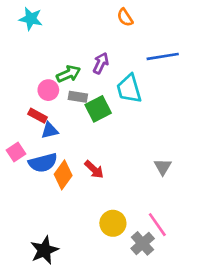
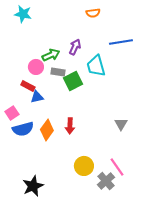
orange semicircle: (125, 17) -> (93, 13), turned -64
blue semicircle: (43, 163) -> (23, 129), moved
red arrow: (94, 169) -> (70, 126), turned 49

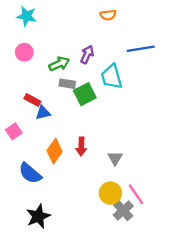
pink circle: (36, 67) -> (24, 52), moved
gray triangle: (121, 124) -> (115, 158), moved
blue semicircle: (23, 129) -> (30, 173), moved, turned 55
yellow circle: (84, 166) -> (110, 193), moved

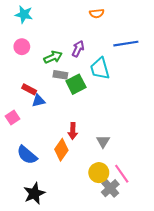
orange diamond: (55, 151) -> (61, 150), moved

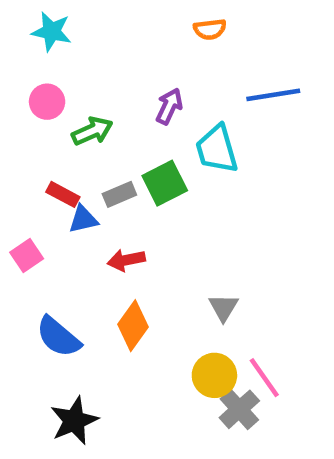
green arrow: (53, 57) -> (92, 131), moved
gray rectangle: (60, 75) -> (119, 194), moved, turned -32
red arrow: (73, 131) -> (126, 260), moved, turned 77

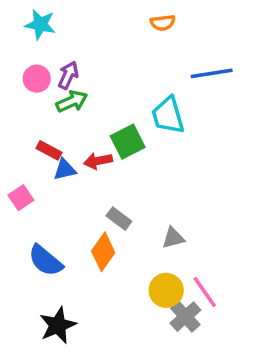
purple arrow: (169, 106) -> (68, 75), moved
gray rectangle: (119, 194) -> (119, 219), moved, turned 60
red arrow: (126, 260) -> (98, 161), moved
gray triangle: (223, 308) -> (173, 238), turned 45

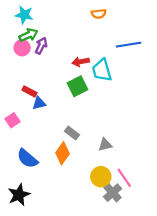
green arrow: (72, 101) -> (28, 35), moved
red arrow: (98, 161) -> (81, 62), moved
black star: (58, 325) -> (19, 195), moved

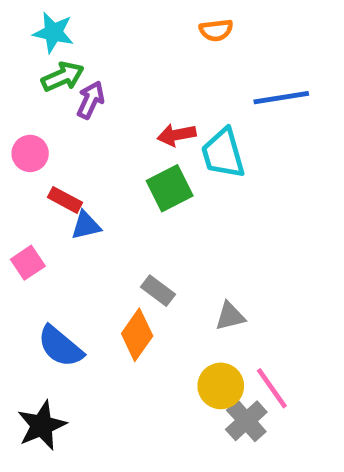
pink circle: (22, 48) -> (30, 153), moved

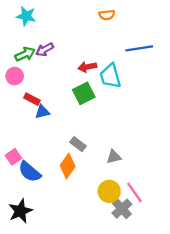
green arrow: (63, 77) -> (25, 54), moved
purple arrow: (91, 100) -> (45, 50), turned -144
pink square: (28, 263) -> (13, 157), moved

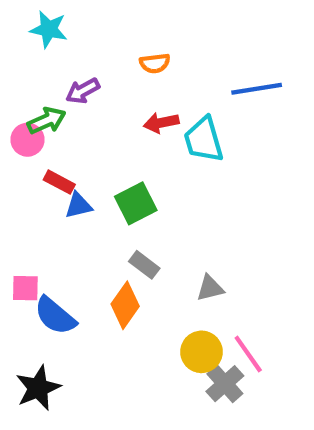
orange semicircle: (107, 15) -> (155, 63), moved
green arrow: (25, 54) -> (47, 121), moved
green square: (84, 93) -> (136, 203), moved
pink square: (13, 157) -> (25, 288), turned 35

